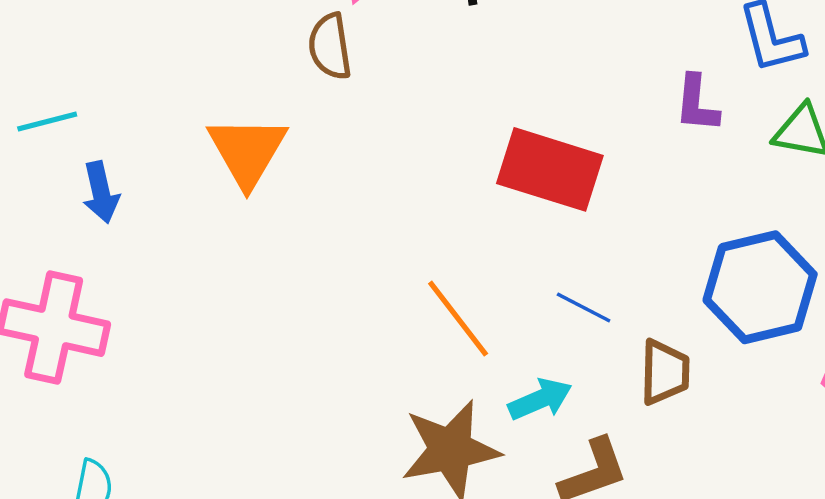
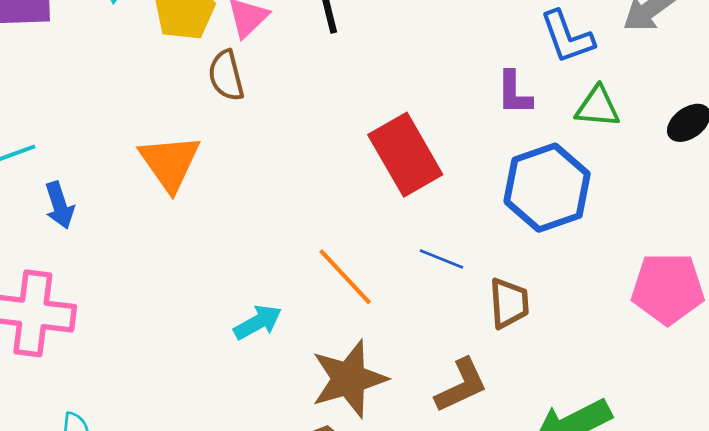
red rectangle: (550, 169) -> (405, 155), turned 48
blue hexagon: (760, 287) -> (547, 188), moved
cyan arrow: (540, 399) -> (258, 322), moved

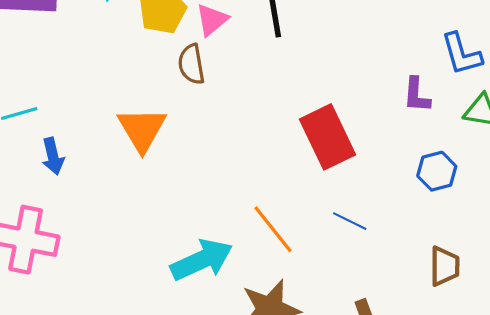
blue hexagon: (547, 188) -> (437, 171), size x0.6
brown trapezoid: (509, 303) -> (445, 266), moved
cyan arrow: (258, 322) -> (202, 260), size x1.6

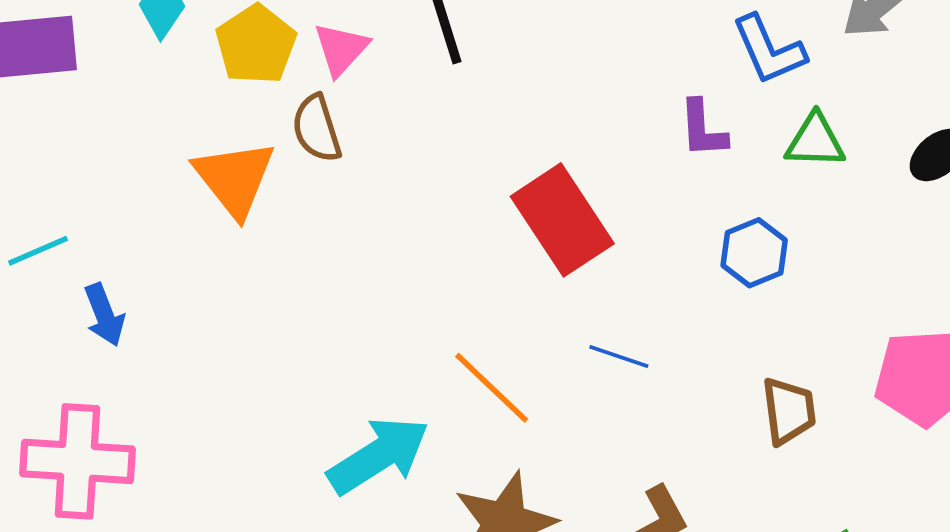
orange triangle: (142, 129) -> (235, 178), moved

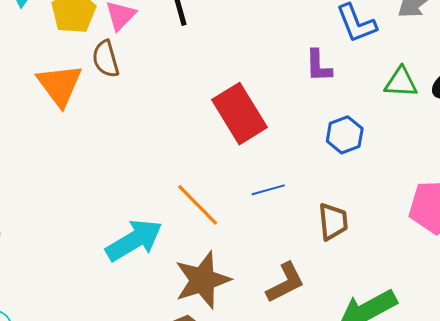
green triangle: (815, 141) -> (401, 82), moved
blue line: (619, 356) -> (268, 190), turned -36
brown trapezoid: (789, 411) -> (333, 222), moved

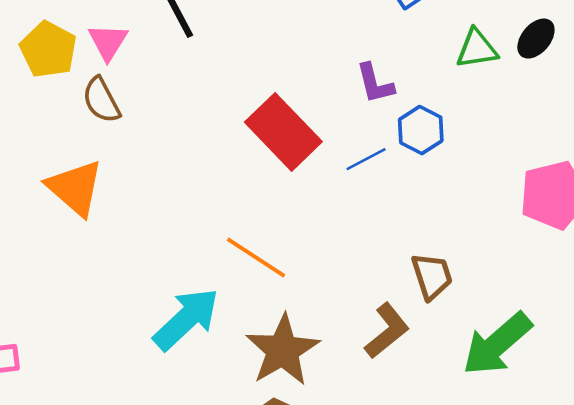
purple L-shape: (319, 66) -> (375, 83), moved
orange triangle: (60, 85) -> (75, 188), moved
blue line: (268, 190) -> (366, 159), moved
brown trapezoid: (333, 222) -> (432, 276), moved

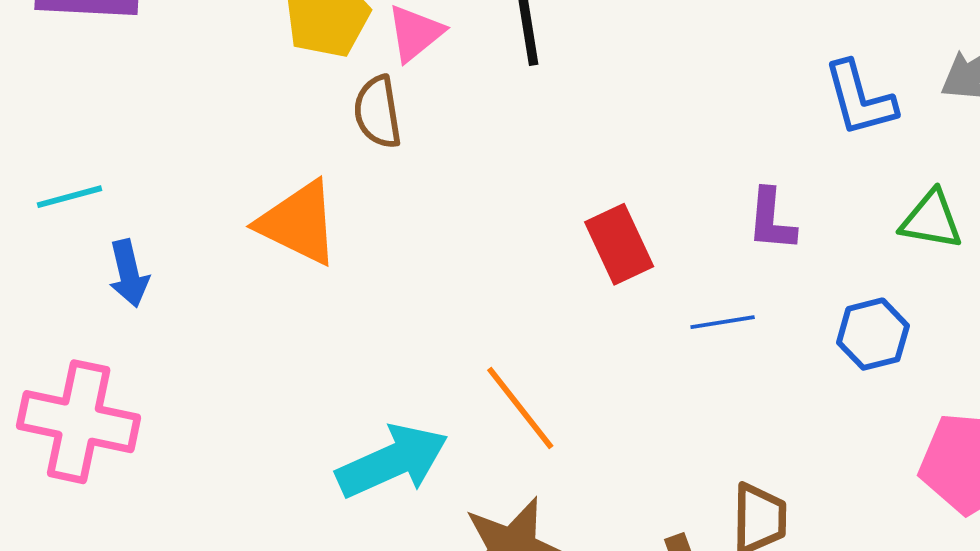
blue hexagon: (421, 130) -> (873, 334), moved
red rectangle: (283, 132) -> (619, 244), size x0.7
orange triangle: (75, 188) -> (299, 223), turned -34

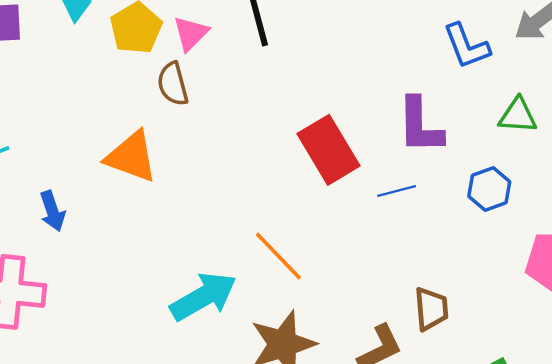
purple L-shape: (771, 220) -> (420, 126), size x1.5
red rectangle: (619, 244) -> (329, 150), size x1.4
blue arrow: (129, 273) -> (52, 211), moved

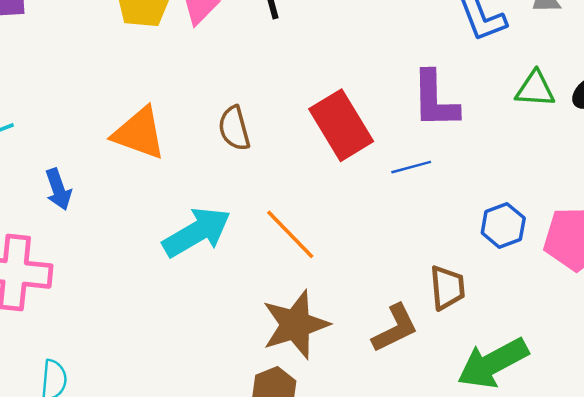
brown semicircle: (173, 84) -> (234, 128), moved
blue hexagon: (489, 189) -> (503, 226), moved
cyan arrow: (203, 297) -> (197, 232), moved

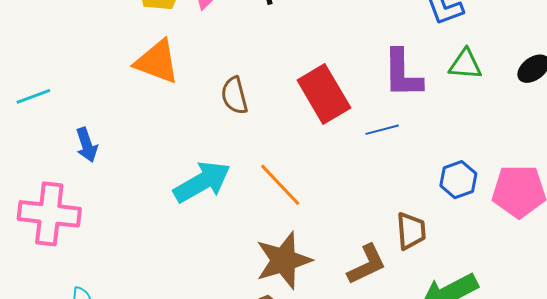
green triangle: (535, 89) -> (465, 64), moved
orange triangle: (139, 133) -> (157, 62), moved

